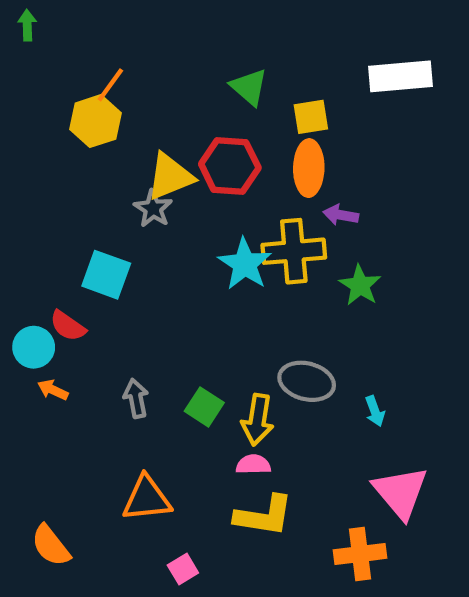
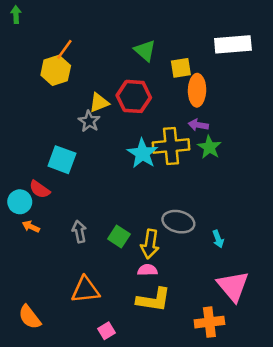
orange ellipse: (309, 168) -> (197, 90), moved
yellow triangle: (170, 177) -> (99, 103), size x0.7
green star: (360, 285) -> (209, 147), moved

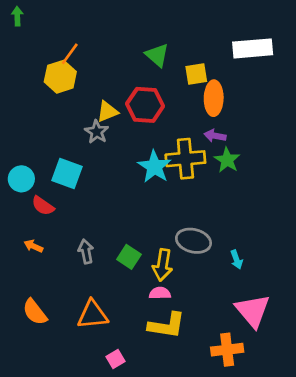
cyan circle: (20, 202) -> (21, 179), moved
orange semicircle: (30, 317) -> (35, 312), moved

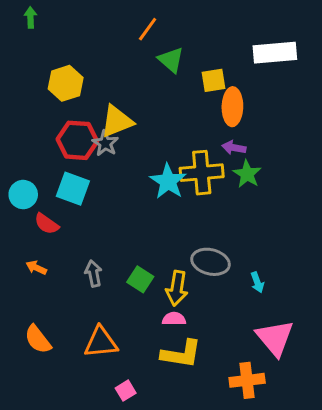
green arrow: (17, 16) -> (31, 17), moved
orange line: (70, 54) -> (148, 29), moved
red hexagon: (145, 105) -> (77, 140), moved
yellow triangle: (107, 112) -> (117, 121), size x1.4

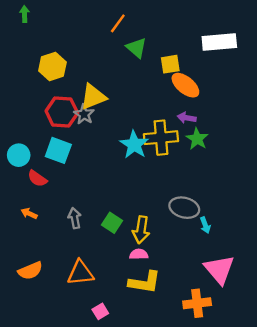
orange ellipse: (232, 107) -> (185, 85), turned -52
gray ellipse: (210, 262) -> (184, 208), moved
orange semicircle: (38, 339) -> (30, 271), turned -75

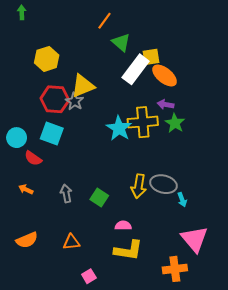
white rectangle: (219, 42) -> (136, 69), moved, turned -48
yellow arrow: (141, 230) -> (139, 186), moved
orange triangle: (80, 273) -> (71, 242), size x0.7

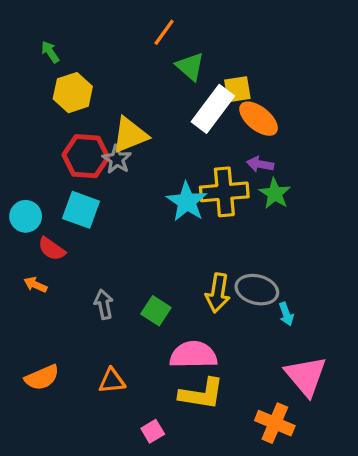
green arrow: (22, 12) -> (50, 52), moved, turned -32
orange arrow: (26, 189) -> (35, 285), moved
pink semicircle: (123, 226) -> (193, 355), size x1.8
orange cross: (175, 269) -> (275, 423), turned 30
pink square: (89, 276) -> (153, 431), moved

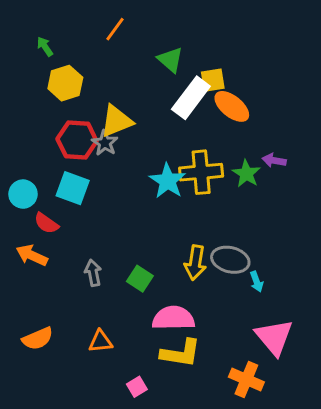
orange line: (164, 32) -> (115, 29), moved
purple arrow: (260, 164) -> (274, 160), moved
orange arrow: (35, 285) -> (32, 255), size x1.5

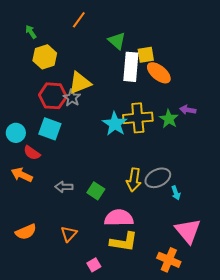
white rectangle: (191, 98) -> (131, 67), turned -32
gray ellipse: (230, 260) -> (158, 178), turned -40
gray arrow: (93, 273) -> (64, 187), turned -78
orange triangle: (100, 341) -> (69, 234), turned -42

